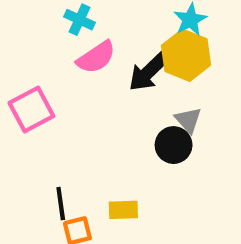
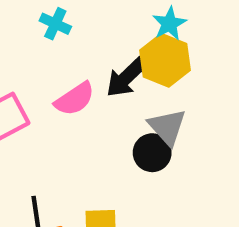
pink semicircle: (96, 57) -> (75, 99), moved
gray triangle: (188, 120) -> (167, 127), size x1.4

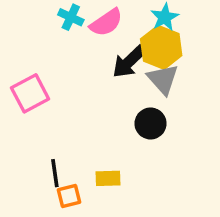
pink semicircle: (75, 99) -> (106, 23), moved
gray triangle: (167, 127) -> (163, 79), moved

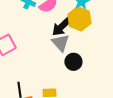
gray triangle: (163, 79) -> (60, 43), moved

